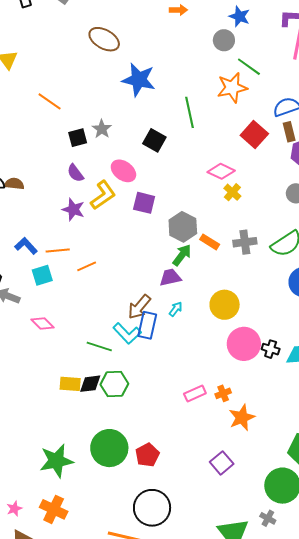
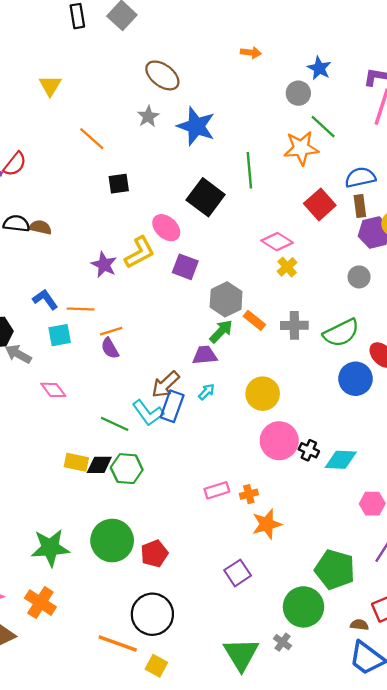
gray star: (102, 129) -> (148, 116), moved
black square: (154, 140) -> (206, 197), size x1.4
purple semicircle: (75, 173) -> (110, 348), moved

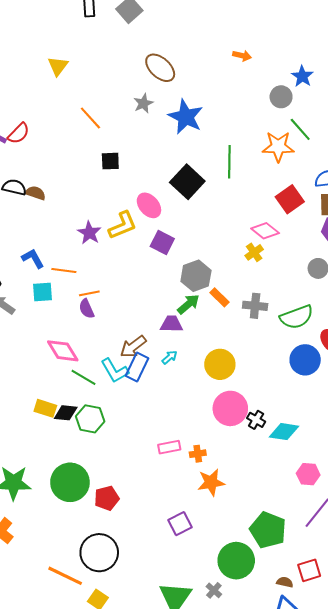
pink diamond: (277, 242) -> (265, 231), moved
pink diamond: (53, 390) -> (63, 351), moved, size x1.4

